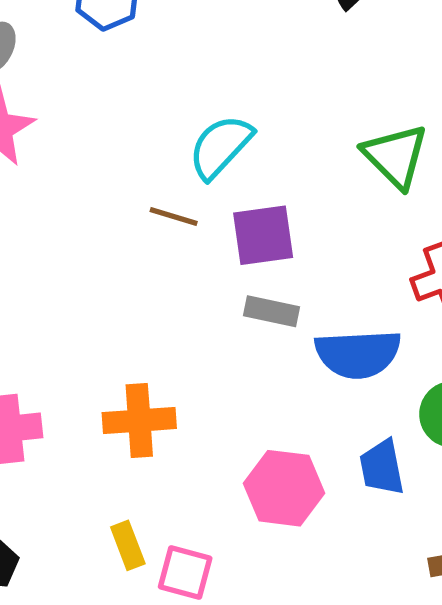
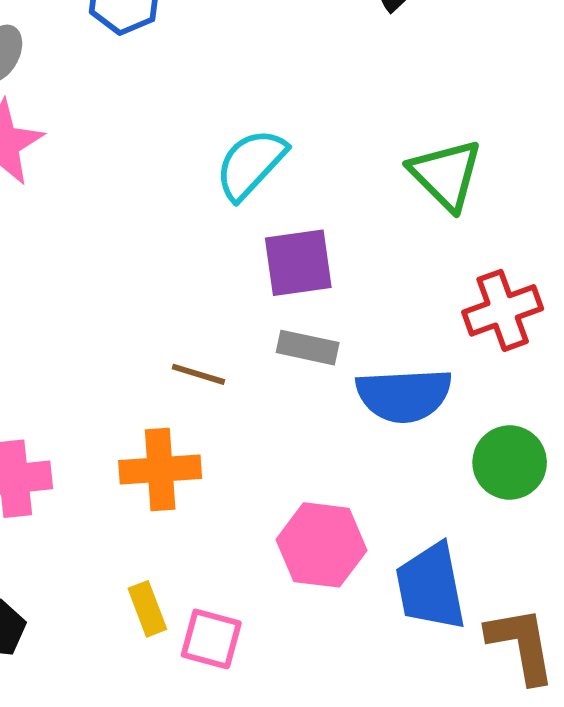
brown line: (174, 216) -> (198, 374), moved
blue trapezoid: (382, 467) -> (431, 587), moved, size x1.4

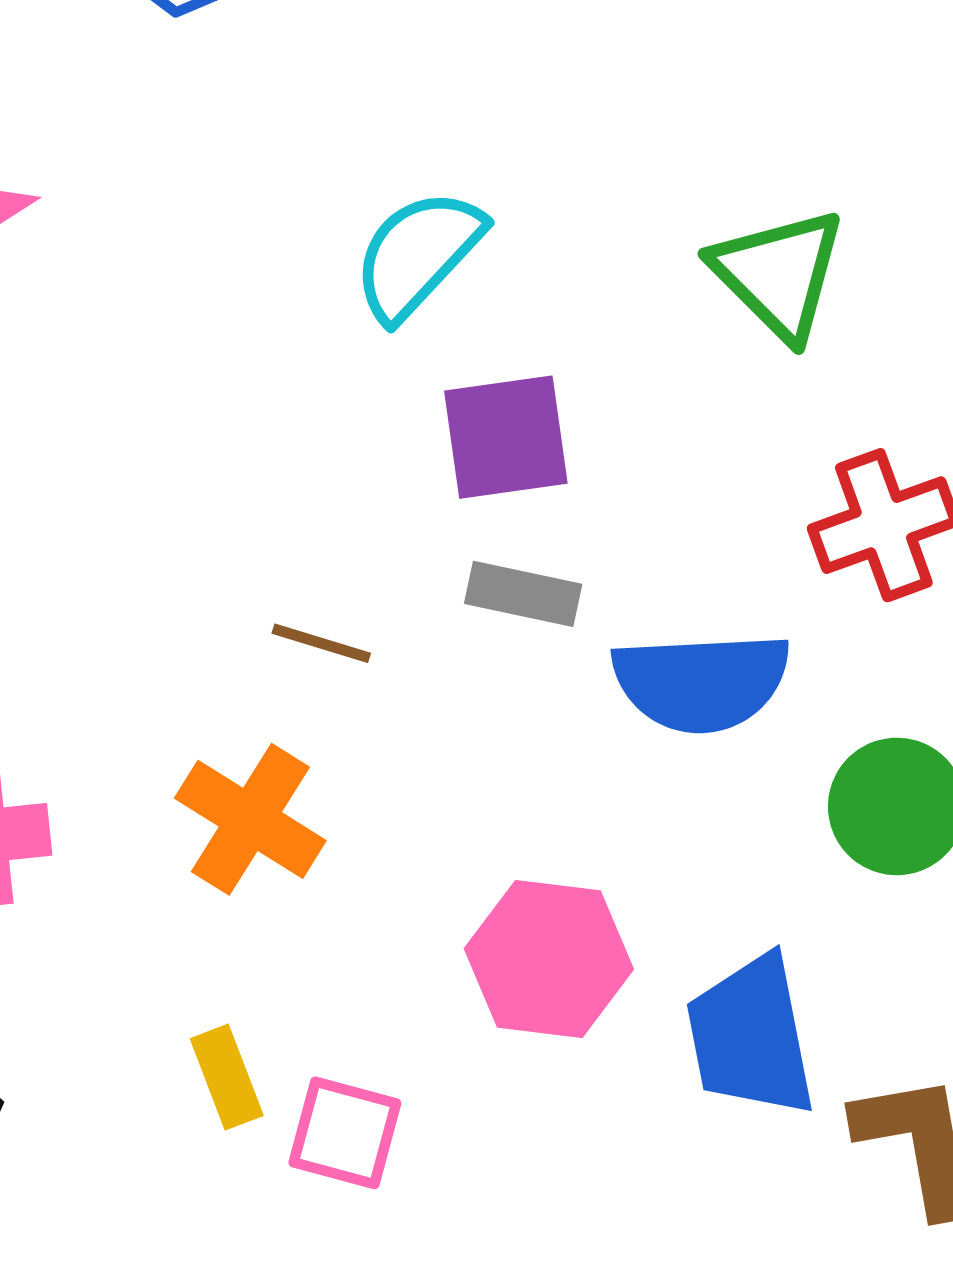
orange cross: (160, 469) -> (250, 819), turned 36

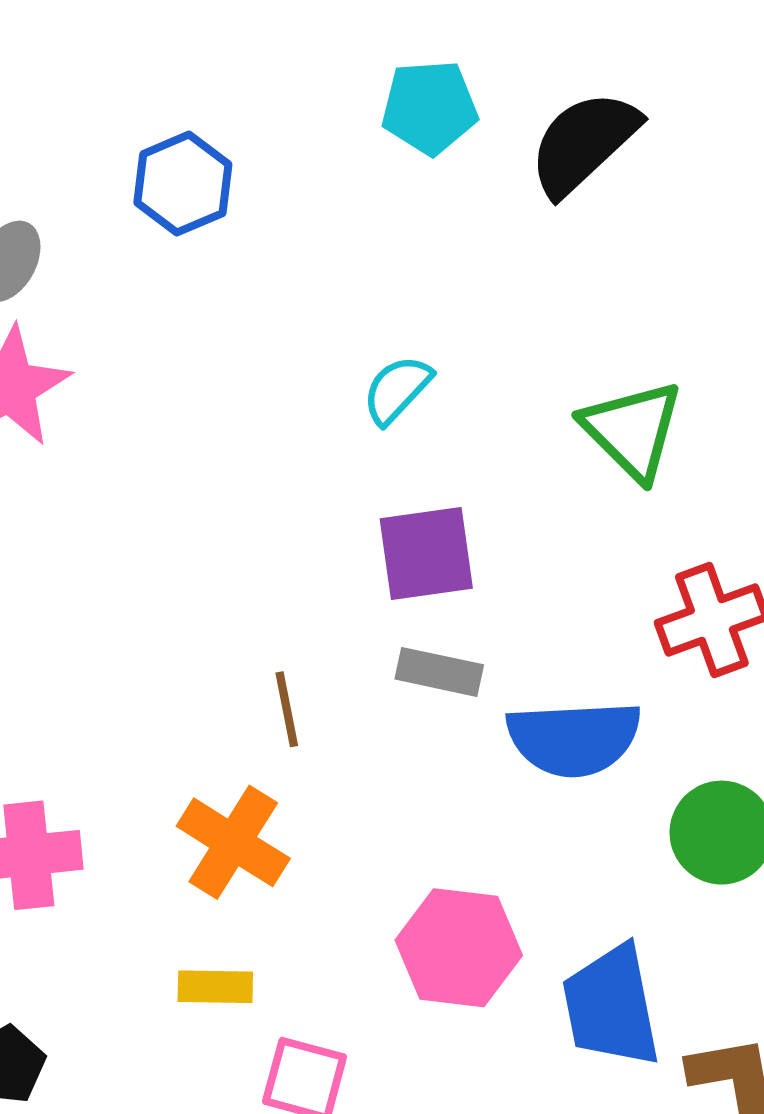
cyan semicircle: (418, 255) -> (397, 390), moved, size x0.7
brown line: (321, 643) -> (287, 709), turned 62
yellow rectangle: (227, 1077) -> (215, 987), moved, turned -68

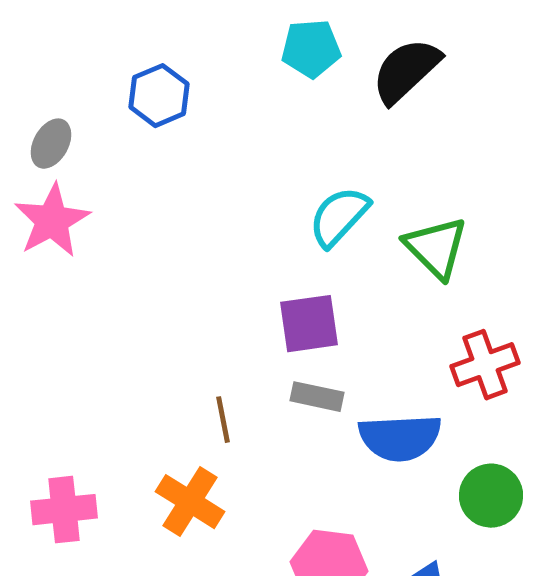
cyan semicircle: (397, 390) -> (339, 217), moved, size x1.4

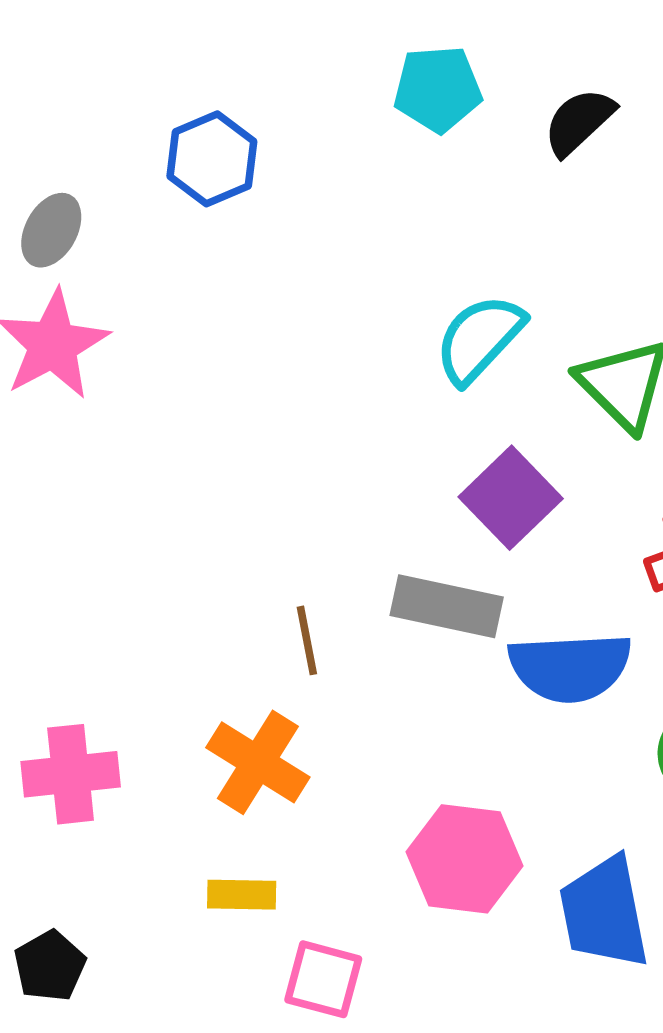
black semicircle: (406, 71) -> (579, 122), size x0.7
purple square: (309, 324) -> (511, 498), moved, turned -36
gray rectangle: (317, 397) -> (447, 606), size x1.4

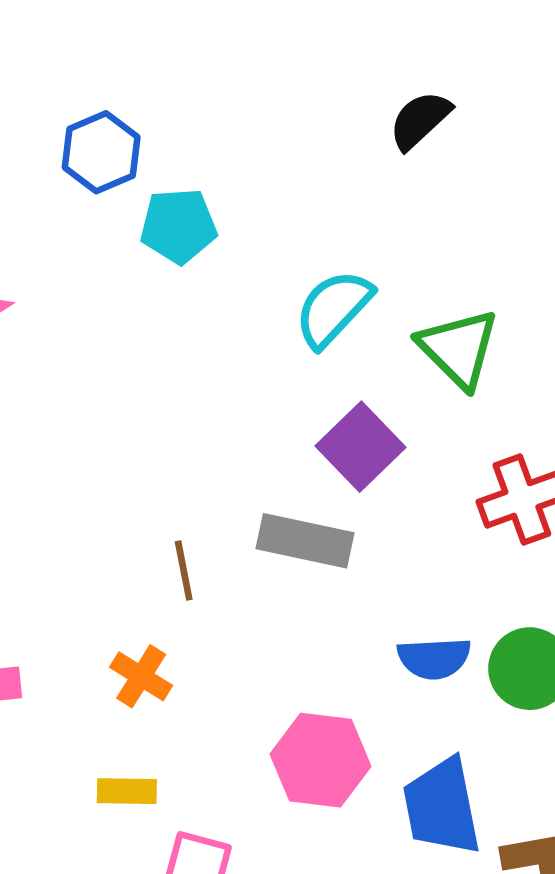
cyan pentagon: (438, 89) -> (179, 226), moved
blue semicircle: (570, 667) -> (434, 658), moved, size x0.7
orange cross: (258, 762) -> (141, 676), size x0.7

